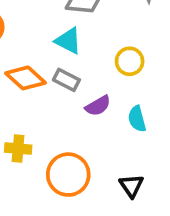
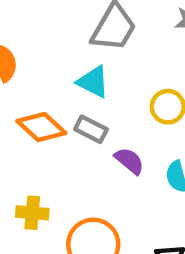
purple semicircle: (98, 106) -> (129, 161), turned -110

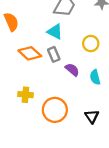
gray rectangle: (91, 129) -> (54, 54), turned 40

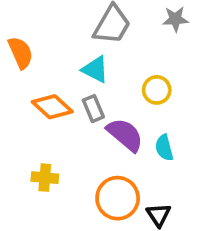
purple semicircle: (72, 70) -> (125, 135), size x1.5
orange circle: (55, 110) -> (118, 198), moved

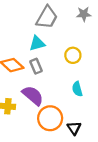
cyan triangle: (95, 69) -> (37, 43), turned -42
purple semicircle: (125, 135) -> (33, 95), moved

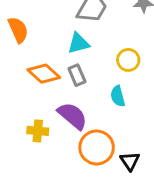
cyan semicircle: (77, 89) -> (118, 96), moved

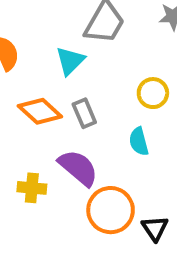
cyan triangle: (78, 43) -> (70, 61), moved, turned -30

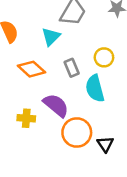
gray rectangle: (84, 113) -> (72, 68), moved
cyan semicircle: (139, 142) -> (95, 88), size x1.5

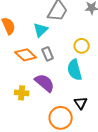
gray rectangle: (72, 68) -> (48, 54), moved
orange circle: (77, 132) -> (61, 118), moved
black triangle: (105, 144) -> (81, 103), moved

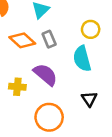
orange circle: (61, 118) -> (49, 117), moved

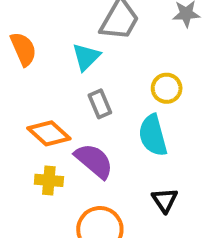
orange diamond: (22, 40) -> (49, 133), moved

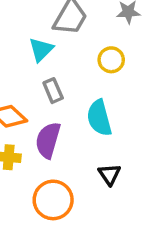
yellow circle: (167, 88) -> (111, 60), moved
purple semicircle: (94, 161) -> (48, 140), turned -114

